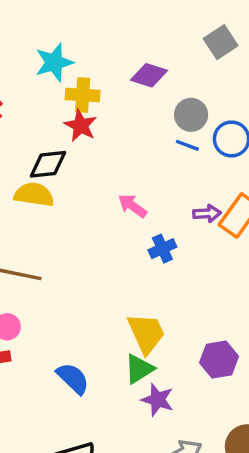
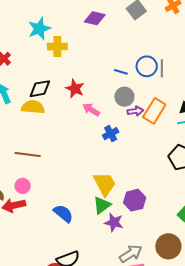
purple diamond: (149, 75) -> (95, 18), moved
gray circle: (191, 115) -> (124, 97), moved
red star: (81, 126) -> (75, 89), moved
purple hexagon: (219, 360) -> (135, 200), moved

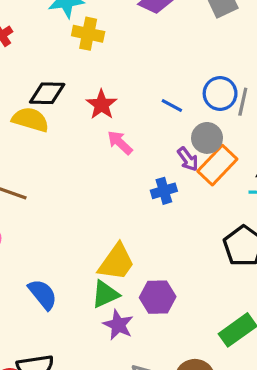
blue line: (121, 72) -> (172, 105), moved
gray circle: (124, 97) -> (207, 138), moved
purple arrow: (135, 111) -> (188, 159), turned 49
blue cross: (111, 134) -> (164, 191), moved
yellow trapezoid: (105, 184) -> (116, 262), turned 52

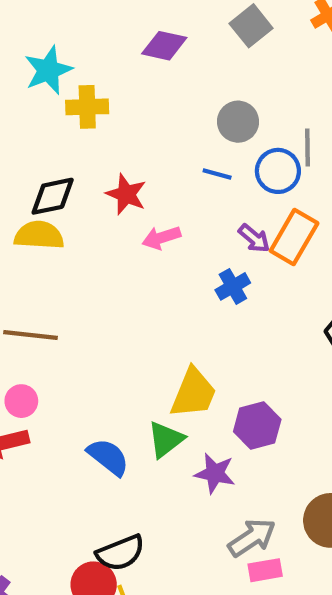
blue circle: (220, 93) -> (278, 171), moved
gray circle: (207, 138) -> (238, 122), moved
pink arrow: (120, 143) -> (161, 238), turned -48
green triangle: (105, 294) -> (166, 439), moved

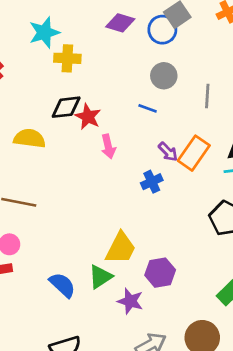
blue circle: (278, 171) -> (162, 30), moved
black diamond: (53, 196) -> (66, 107), moved
pink arrow: (161, 238) -> (108, 146), turned -90

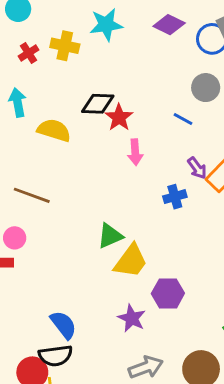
cyan star: (44, 33) -> (106, 25), moved
yellow cross: (67, 58) -> (65, 46), moved
green triangle: (100, 277) -> (110, 236), moved
blue semicircle: (62, 285) -> (63, 325), moved

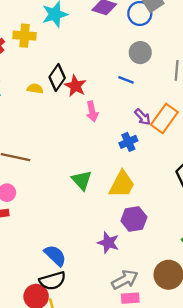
black diamond: (98, 104) -> (57, 78), turned -50
yellow semicircle: (54, 130) -> (35, 89), moved, size x0.6
green triangle: (110, 236) -> (82, 180), turned -40
yellow trapezoid: (131, 261) -> (122, 184), moved

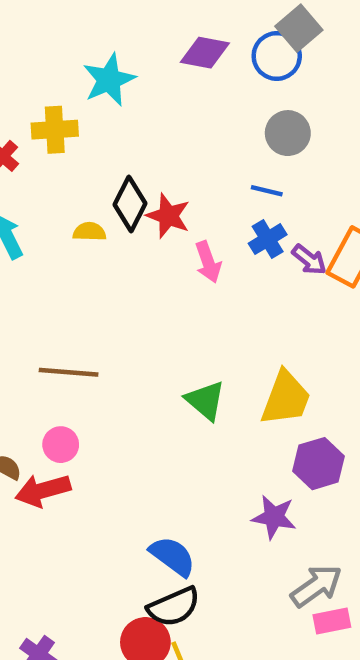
blue cross: (128, 142) -> (268, 239), moved

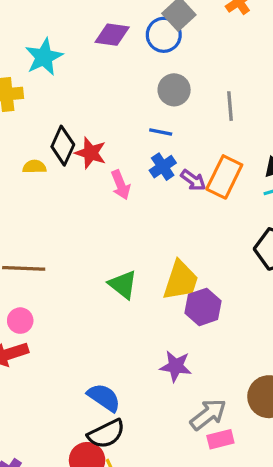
purple hexagon: (319, 464) -> (203, 307), moved

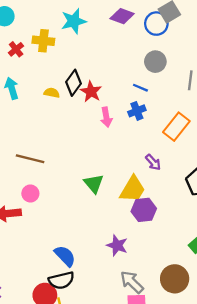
purple arrow: (193, 180) -> (153, 162), moved
pink circle: (20, 321) -> (30, 193), moved
gray arrow: (208, 414) -> (132, 282), turned -110

